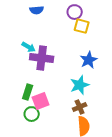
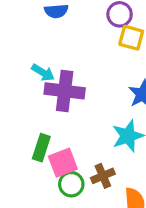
brown cross: (80, 107) -> (103, 176), moved
green circle: (32, 114) -> (71, 184), moved

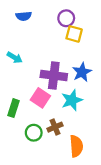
purple cross: (65, 91) -> (54, 75), moved
pink square: (63, 163) -> (40, 98), moved, turned -36

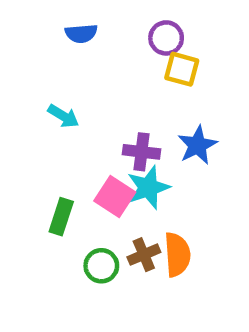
purple cross: (54, 75) -> (142, 152), size x0.7
cyan star: (72, 100) -> (148, 188), moved
orange semicircle: (76, 146) -> (177, 255), moved

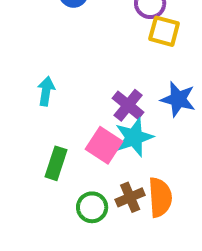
cyan arrow: (63, 116) -> (46, 91), moved, turned -112
blue star: (197, 145) -> (178, 99), turned -30
purple cross: (142, 152) -> (128, 105), turned 32

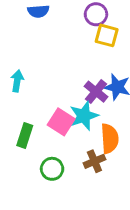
purple cross: (128, 105) -> (96, 92), moved
brown cross: (130, 197) -> (94, 161), moved
orange semicircle: (160, 197) -> (110, 139), moved

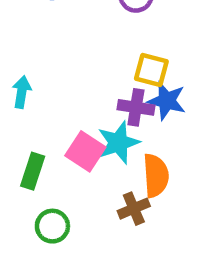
yellow square: (107, 35) -> (151, 70), moved
purple cross: (96, 92) -> (136, 107), turned -30
green circle: (52, 169) -> (52, 226), moved

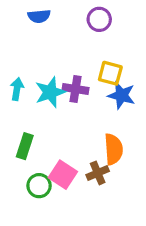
purple cross: (136, 107) -> (75, 89), moved
cyan star: (118, 143) -> (50, 92), moved
pink square: (85, 151) -> (63, 175), moved

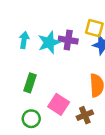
brown cross: (98, 173) -> (85, 115), moved
green circle: (39, 186) -> (31, 119), moved

